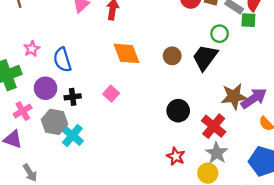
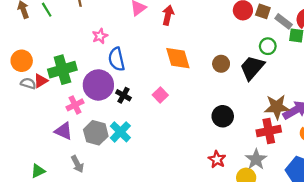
pink star: (32, 49) -> (100, 36), moved
purple circle: (45, 88) -> (98, 85), size x1.4
black cross: (73, 97) -> (123, 95), turned 32
gray hexagon: (55, 122) -> (96, 133), moved
red cross: (214, 126) -> (269, 131), moved, turned 35

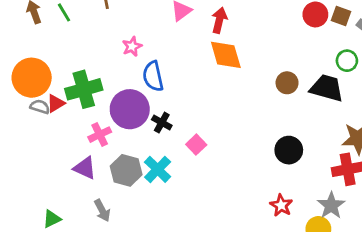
orange diamond: (178, 58) -> (226, 55), moved
orange circle: (22, 61) -> (32, 78), size x1.4
black trapezoid: (252, 68) -> (327, 88), turned 64
pink square: (160, 95) -> (196, 145), moved

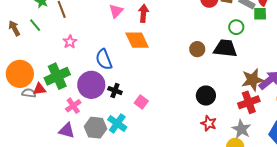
pink star: (132, 46) -> (70, 42), moved
orange diamond: (226, 55) -> (137, 40), moved
red triangle: (56, 103) -> (39, 89), turned 32
red star: (281, 205) -> (209, 123), moved

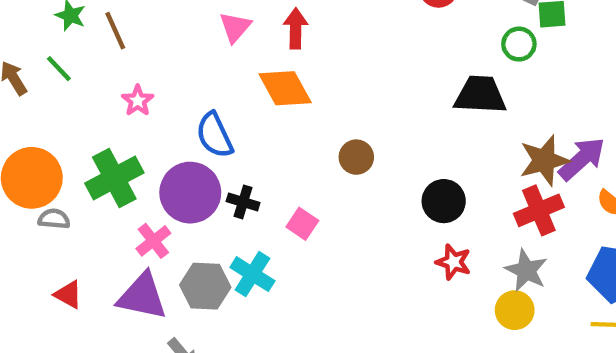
green circle: (236, 27) -> (519, 44), moved
brown circle: (197, 49) -> (356, 157), moved
red triangle: (39, 89) -> (68, 295), moved, turned 40
purple triangle: (67, 131) -> (142, 296), size x1.4

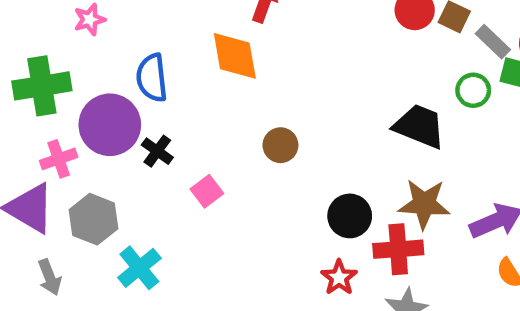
brown star: (544, 160) -> (424, 204), moved
red cross: (539, 210) -> (398, 249), moved
cyan cross: (252, 274) -> (139, 268), moved

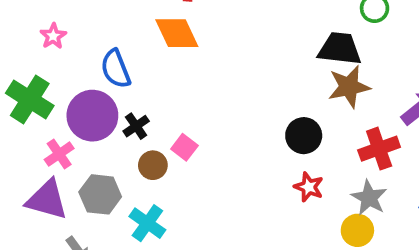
green cross: (42, 86) -> (30, 99), turned -33
brown circle: (280, 145) -> (153, 165), moved
black cross: (157, 151) -> (136, 126), turned 35
brown star: (424, 204) -> (349, 87), moved
red cross: (398, 249) -> (379, 149), moved

